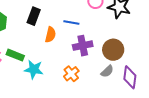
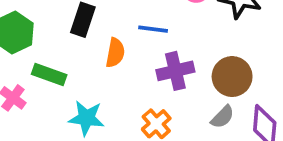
green rectangle: (15, 55) -> (49, 75), moved

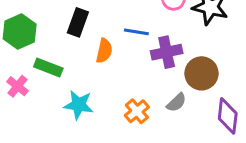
purple cross: (175, 71) -> (167, 52), moved
gray semicircle: (222, 117) -> (176, 102), moved

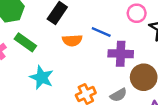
orange semicircle: (104, 51) -> (72, 40), turned 60

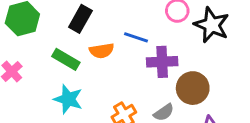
green rectangle: (25, 42) -> (66, 59), moved

